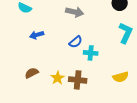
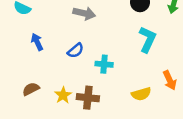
blue arrow: (37, 35) -> (37, 42), turned 80
blue semicircle: (76, 42) -> (75, 51), moved

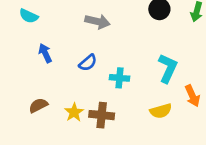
cyan L-shape: (147, 39) -> (168, 68), moved

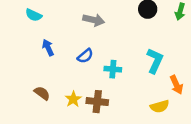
brown semicircle: (38, 105) -> (42, 93), turned 63
yellow semicircle: (161, 111) -> (160, 106), moved

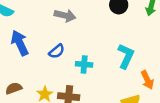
blue arrow: (48, 48) -> (20, 43), size x1.5
brown semicircle: (42, 93) -> (14, 88), turned -56

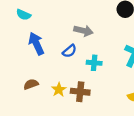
gray arrow: (65, 16) -> (83, 31), moved

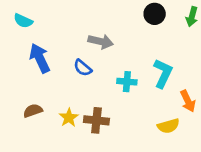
blue semicircle: (70, 51) -> (83, 68), turned 80
cyan cross: (94, 63) -> (127, 82), moved

